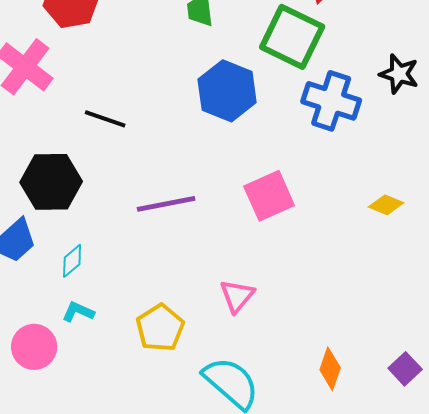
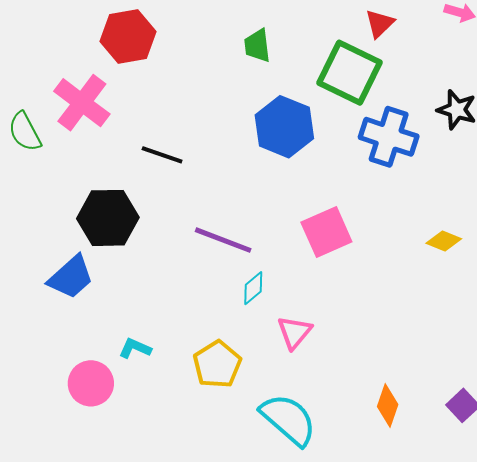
purple line: (166, 204) -> (223, 240), turned 32
cyan diamond: (72, 261) -> (253, 288), moved

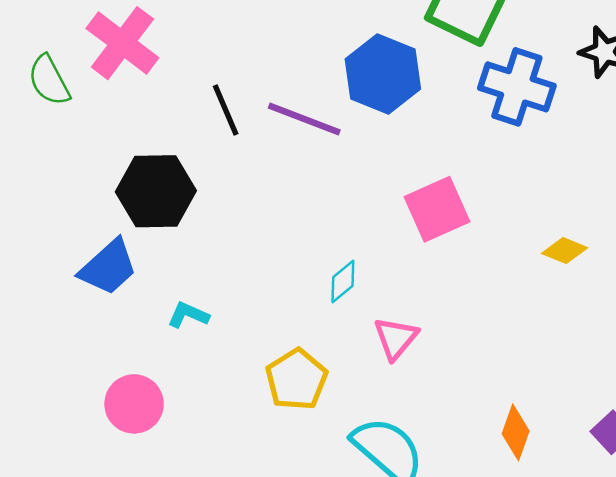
black line: (162, 155) -> (226, 110), turned 48
purple line: (223, 240) -> (304, 119), moved
yellow diamond: (444, 241) -> (565, 251), moved
cyan L-shape: (135, 348) -> (188, 315), moved

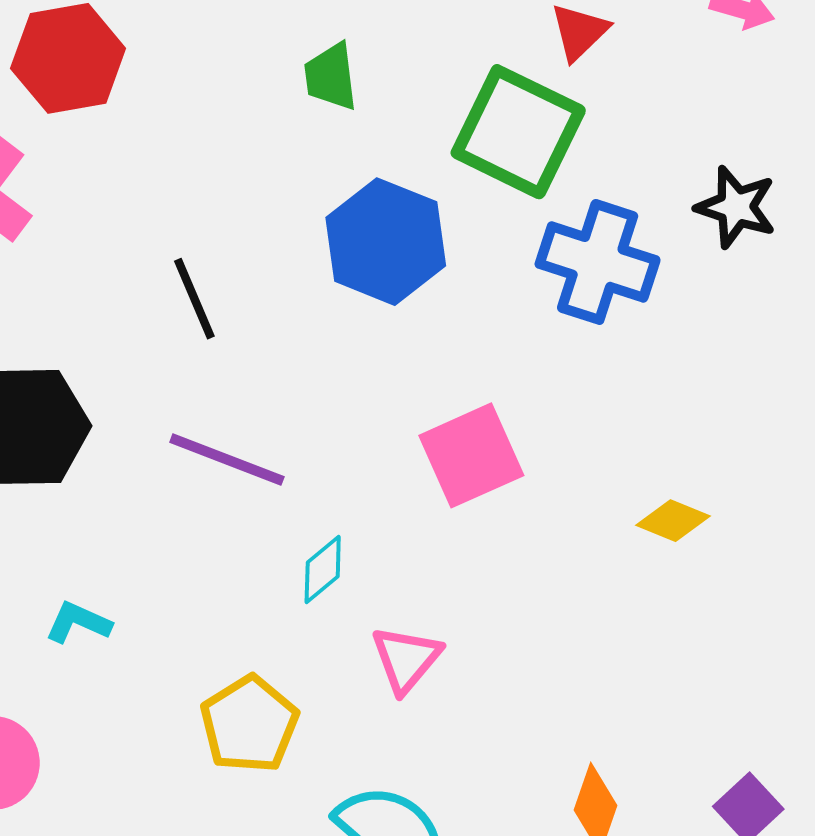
black line: (226, 110) -> (194, 299), moved
purple line: (304, 119) -> (227, 460), moved

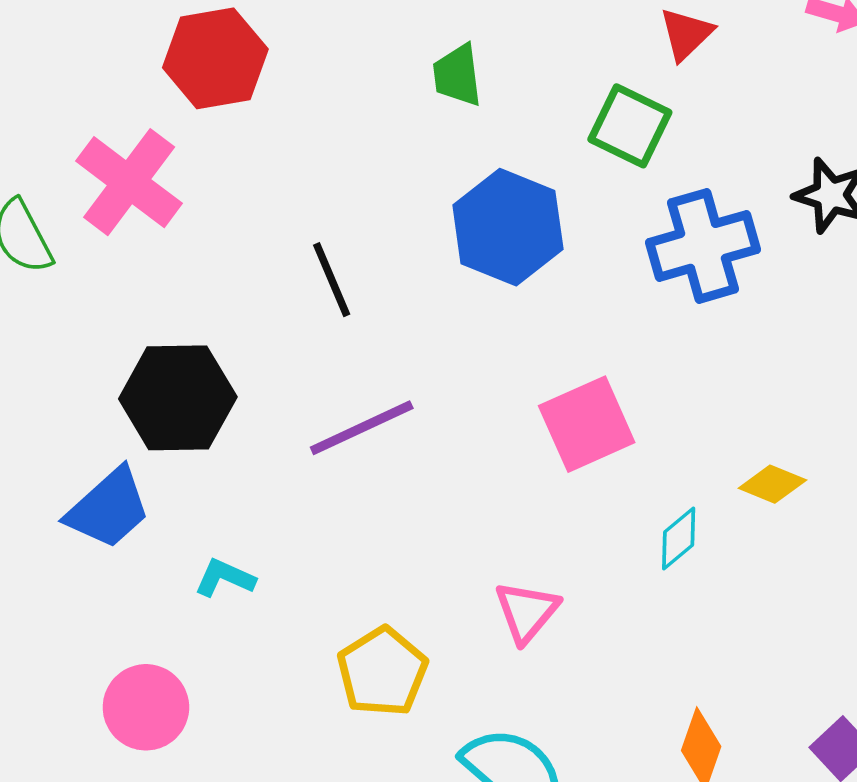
green square: (518, 132) -> (630, 126), size x0.7
blue cross: (598, 262) -> (703, 246), turned -34
purple line: (227, 460) -> (362, 428), turned -46
cyan diamond: (323, 569) -> (679, 539), moved

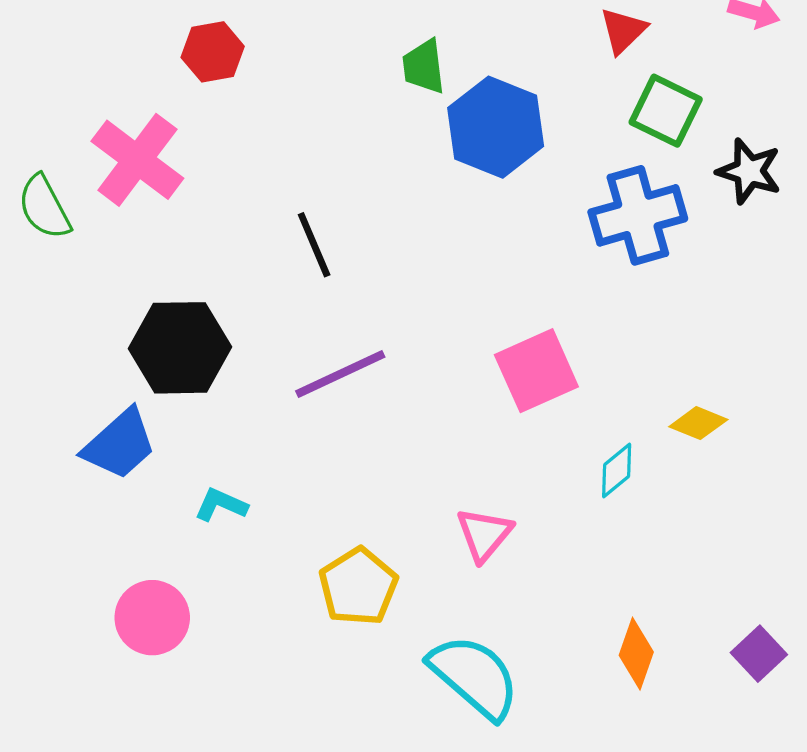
red hexagon: (215, 58) -> (213, 52), size x0.7
green square: (630, 126) -> (666, 111), moved
blue hexagon: (508, 227) -> (496, 127), moved

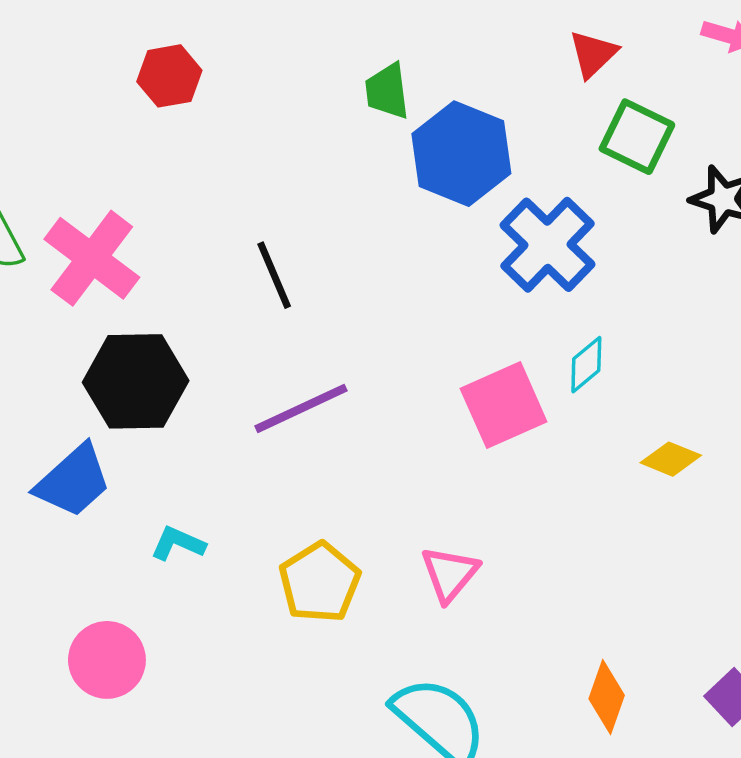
pink cross: (137, 160) -> (92, 258), moved
blue cross: (638, 215) -> (547, 245), moved, turned -30
cyan diamond: (617, 470) -> (586, 365), moved
yellow pentagon: (358, 587) -> (320, 582), moved

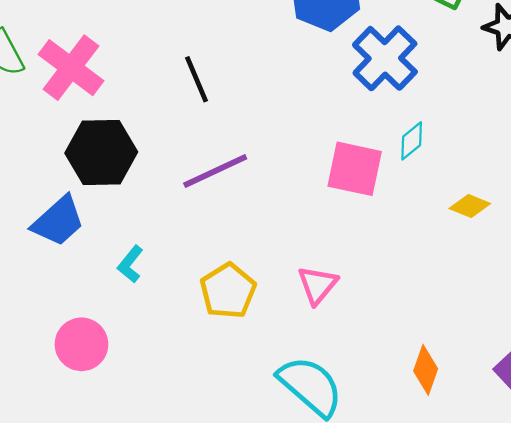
pink square: (504, 405) -> (355, 169), turned 36
cyan L-shape: (178, 543) -> (130, 264), turned -75

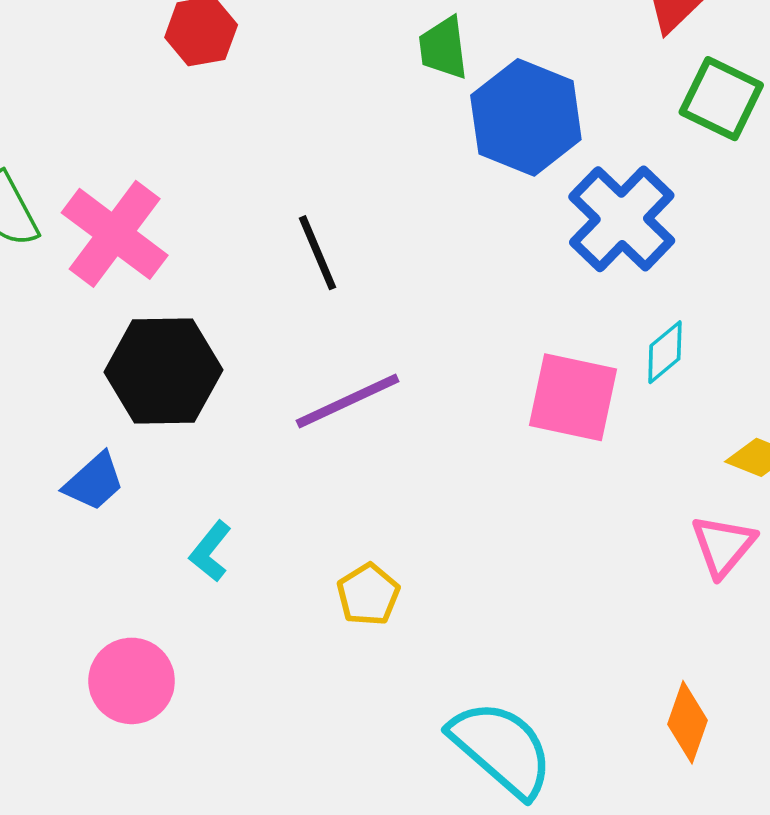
blue trapezoid: (58, 221) -> (94, 482), size x0.7
pink triangle: (317, 285) -> (723, 546), moved
yellow pentagon: (228, 291) -> (368, 595), size x0.7

